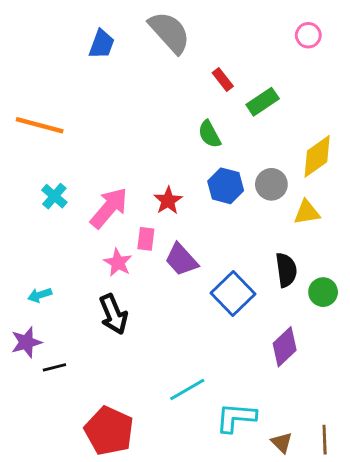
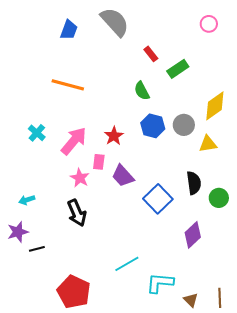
orange line: (40, 125) -> (68, 85), moved

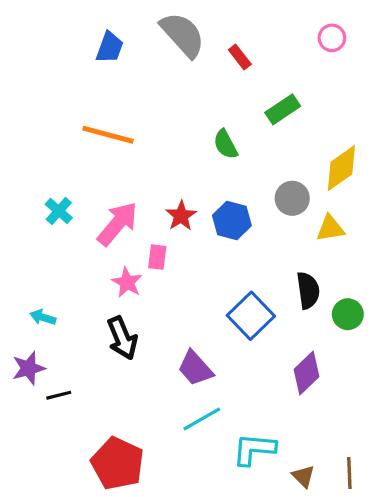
red rectangle: (151, 54) -> (240, 57), moved
blue hexagon: (153, 126) -> (232, 221), moved
purple trapezoid: (123, 176) -> (195, 368), moved
cyan arrow: (27, 200) -> (43, 317), turned 35

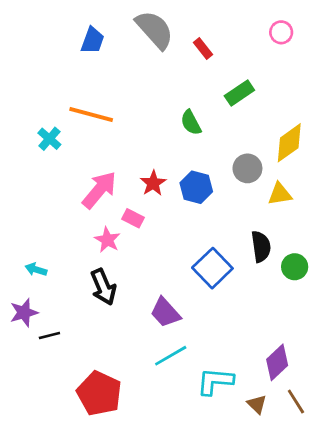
cyan cross: (59, 211) -> (49, 139), moved
pink rectangle: (157, 257) -> (133, 218), turned -70
purple diamond: (306, 373) -> (277, 362), moved
brown line: (349, 473) -> (296, 401), turned -30

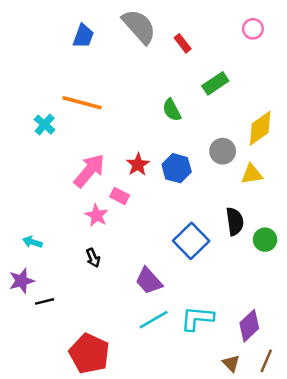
black arrow: (103, 287) -> (93, 258), size x0.6
cyan L-shape: (215, 381) -> (197, 318), moved
brown line: (296, 401) -> (266, 361), turned 55

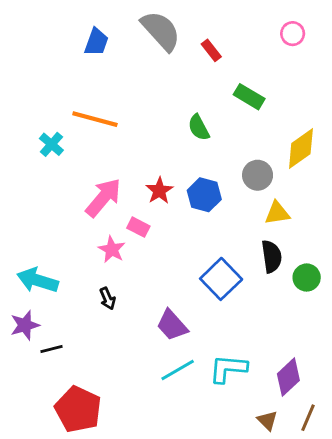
green rectangle: (215, 83) -> (249, 97), turned 65
yellow triangle: (252, 174) -> (277, 213), moved
cyan arrow: (32, 242) -> (37, 280), size x1.8
red pentagon: (89, 354) -> (78, 409), moved

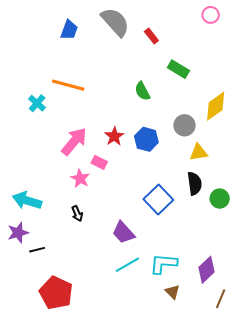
pink circle: (293, 34) -> (211, 15), moved
brown triangle: (267, 420) -> (172, 292), moved

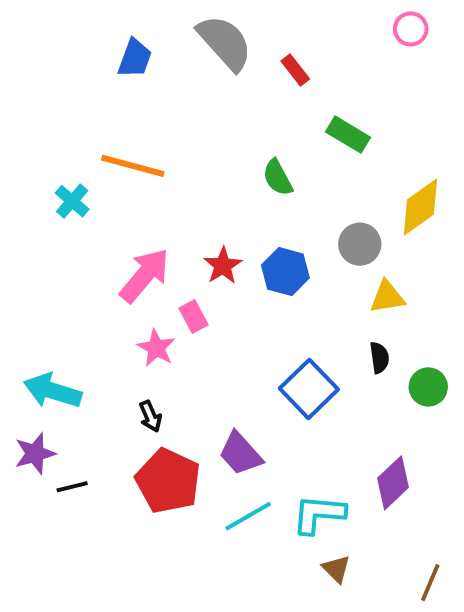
pink rectangle: (99, 162) -> (193, 317), turned 35
black semicircle: (195, 183) -> (379, 358), size x0.7
purple diamond: (207, 270) -> (393, 483), moved
red pentagon: (56, 293) -> (168, 481), moved

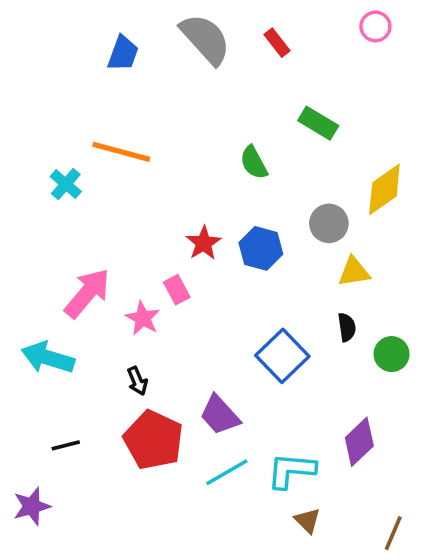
red rectangle: (295, 70) -> (277, 43), moved
pink arrow: (145, 275) -> (87, 293), moved
purple star: (35, 453) -> (32, 506), moved

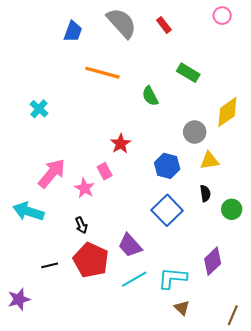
orange line: (121, 152) -> (103, 73), moved
blue hexagon: (261, 248) -> (167, 166), moved
black line: (66, 445) -> (50, 265), moved

